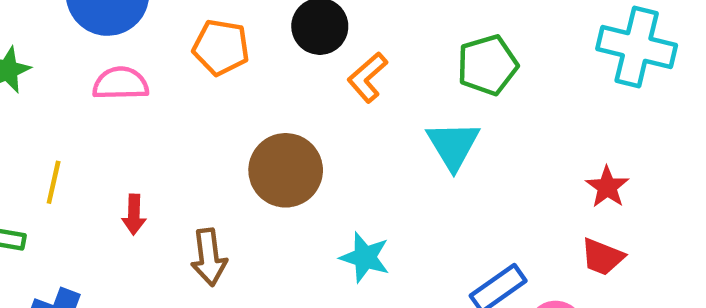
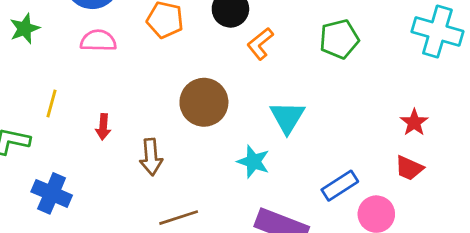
cyan triangle: (453, 145) -> (287, 117), moved

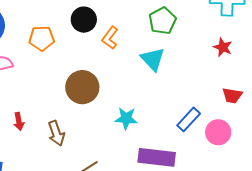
cyan triangle: (287, 117) -> (153, 59), moved
red star: (414, 122) -> (223, 47), moved

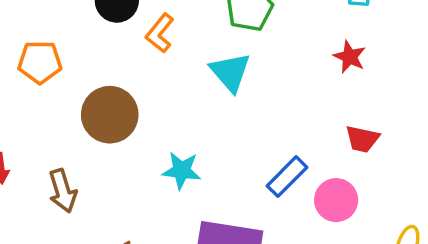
orange pentagon: (42, 38) -> (40, 62), moved

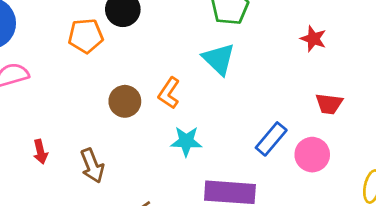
orange L-shape: (160, 33) -> (169, 93), moved
orange pentagon: (40, 62) -> (86, 36), moved
brown circle: (110, 115) -> (125, 101), size x0.7

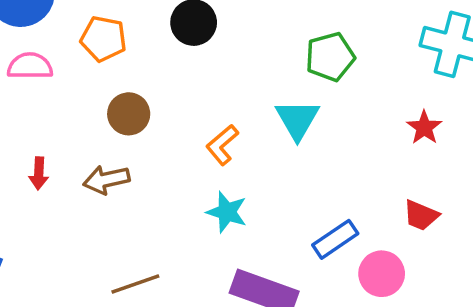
orange pentagon: (86, 36) -> (103, 39), moved
brown circle: (125, 101) -> (129, 114), moved
brown arrow: (92, 166) -> (106, 180), moved, turned 84

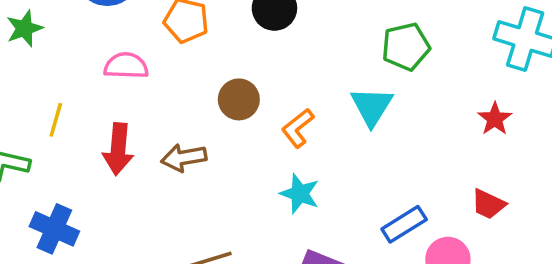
pink semicircle: (30, 66) -> (126, 66), moved
brown circle: (129, 114) -> (239, 99), moved
red arrow: (39, 173) -> (118, 149), size x1.6

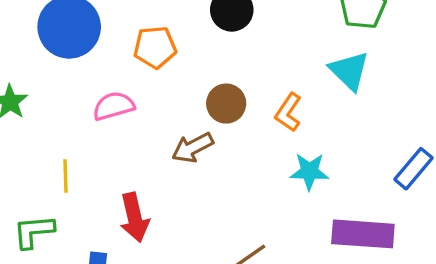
red arrow: (118, 149) -> (134, 217), moved
brown arrow: (184, 158) -> (193, 148), moved

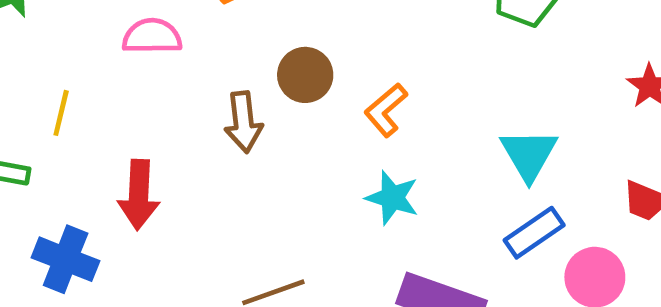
cyan triangle: (349, 71) -> (529, 154), moved
brown arrow: (193, 148) -> (243, 122), turned -84

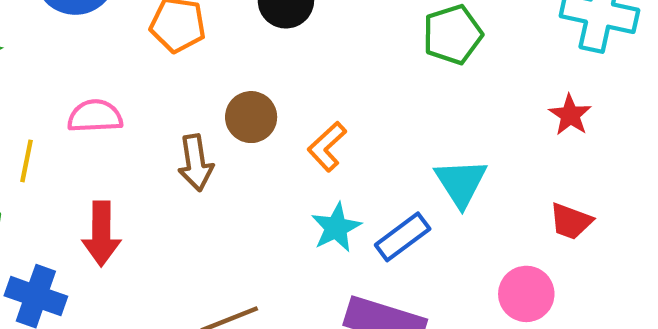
pink semicircle: (152, 36) -> (95, 116), moved
cyan star: (392, 198) -> (336, 228), turned 30
blue rectangle: (534, 233) -> (403, 237), moved

